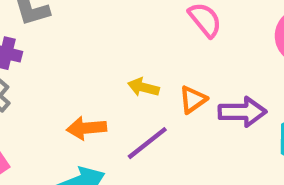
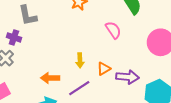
yellow arrow: (143, 87) -> (80, 60), turned -112

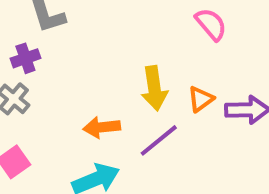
purple cross: (14, 37) -> (25, 58), turned -32
yellow arrow: (80, 60) -> (154, 88), size x1.5

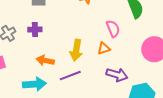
purple cross: (25, 58) -> (35, 30), moved
orange triangle: (201, 99) -> (104, 48), moved

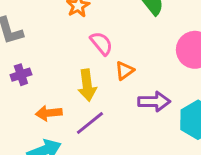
pink semicircle: (113, 29) -> (101, 43), moved

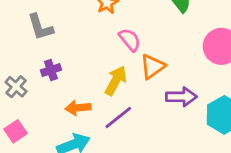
orange triangle: (125, 71) -> (152, 67), size x1.4
yellow arrow: (87, 85) -> (116, 81), turned -144

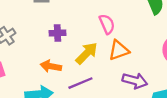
purple cross: (51, 70) -> (58, 33), moved

